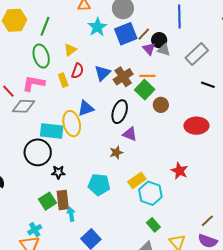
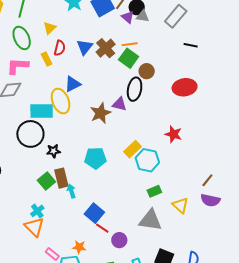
black ellipse: (120, 112) -> (135, 89), moved
brown star: (116, 153) -> (101, 113), moved, size x1.5
green rectangle: (153, 225) -> (154, 191), turned -64

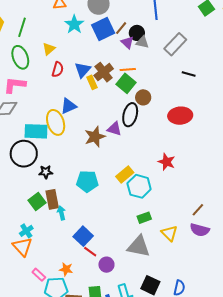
yellow rectangle: (47, 59) -> (92, 82), moved

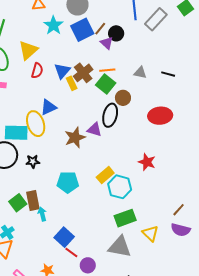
gray triangle: (142, 42) -> (140, 73), moved
gray rectangle: (175, 44) -> (156, 19), moved
yellow triangle: (49, 49) -> (28, 50), size x1.5
black star: (46, 172) -> (33, 161), moved
green rectangle: (144, 218) -> (125, 218), size x1.5

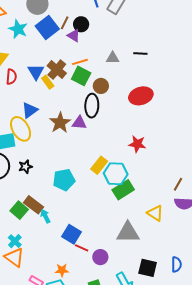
brown star: (75, 138) -> (60, 123), moved
brown rectangle: (33, 201) -> (33, 205), turned -30
green rectangle: (125, 218) -> (123, 190), moved

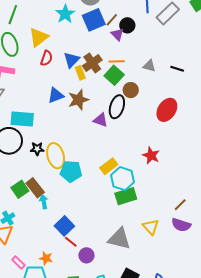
red ellipse: (141, 96) -> (167, 110), turned -55
brown star: (60, 123) -> (78, 100), moved
yellow ellipse: (21, 129) -> (56, 156), moved

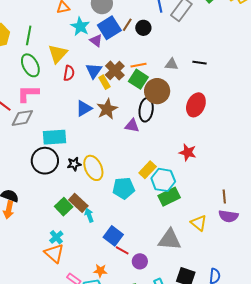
purple triangle: (117, 34) -> (96, 41), moved
brown circle: (131, 90) -> (157, 91), size x1.6
cyan pentagon: (71, 171) -> (124, 188), moved
brown line: (180, 205) -> (224, 196), turned -40

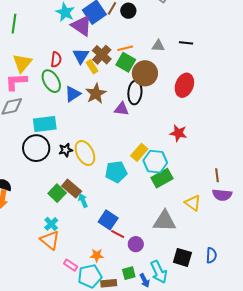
purple triangle: (96, 41) -> (82, 26), size x1.6
yellow triangle: (58, 54) -> (22, 63), moved
green ellipse: (30, 65) -> (51, 81), moved

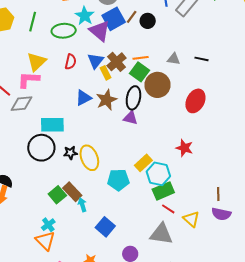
green ellipse: (51, 81) -> (64, 31), moved, turned -70
black ellipse: (135, 92) -> (133, 98), moved
red line: (118, 234) -> (168, 209), moved

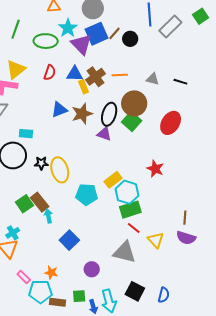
blue triangle: (96, 61) -> (75, 74), turned 48
green square: (140, 72) -> (132, 121), moved
cyan rectangle: (52, 125) -> (26, 134), size x0.6

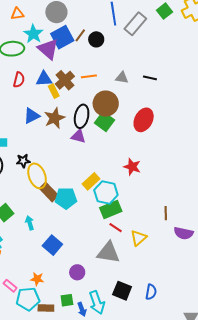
black star: (41, 163) -> (23, 161), moved
brown rectangle: (40, 202) -> (49, 192), moved
purple semicircle: (186, 238) -> (184, 233), moved
yellow triangle: (156, 240) -> (139, 238), turned 36

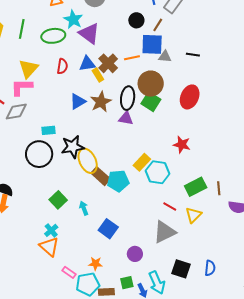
brown line: (80, 35) -> (158, 25), moved
blue square: (62, 37) -> (152, 44), moved, turned 35
black star: (23, 161) -> (73, 147), size x1.6
green rectangle: (111, 210) -> (196, 187), moved
gray triangle: (108, 253) -> (165, 232), turned -30

